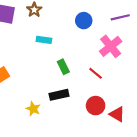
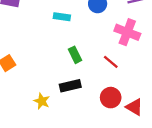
cyan rectangle: (44, 40) -> (62, 17), moved
pink cross: (111, 46) -> (127, 32), turned -30

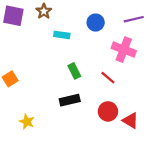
yellow star: (42, 101) -> (27, 122), moved

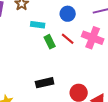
green rectangle: (74, 71) -> (50, 42), moved
red line: (108, 78) -> (68, 39), moved

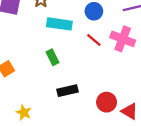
cyan rectangle: (38, 25) -> (59, 24), size x1.5
green rectangle: (50, 42) -> (52, 57), moved

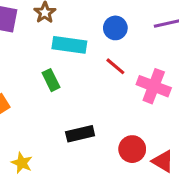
pink cross: (123, 39) -> (154, 86), moved
green rectangle: (52, 57) -> (51, 80), moved

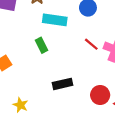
red line: (115, 66) -> (91, 44), moved

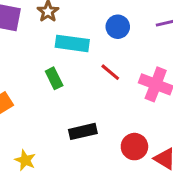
red line: (91, 44) -> (110, 72), moved

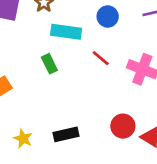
black rectangle: (83, 131) -> (66, 134), moved

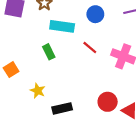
yellow star: (23, 139) -> (38, 91), moved

